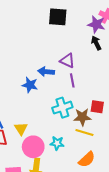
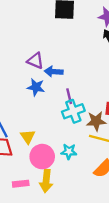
purple triangle: (67, 61) -> (35, 61), moved
purple line: (72, 80) -> (69, 96), moved

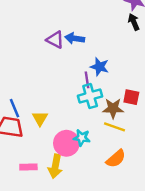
blue arrow: (54, 72) -> (75, 38), moved
blue star: (36, 87) -> (100, 67), moved
pink circle: (42, 157) -> (66, 143), moved

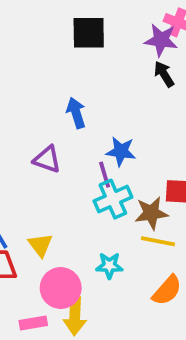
blue arrow: (75, 38) -> (76, 113), turned 72
purple triangle: (55, 40) -> (47, 159), moved
pink circle: (66, 143) -> (61, 288), moved

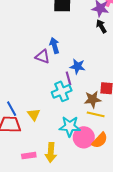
purple triangle: (47, 159) -> (42, 57), moved
cyan cross: (113, 199) -> (62, 91), moved
cyan star: (109, 266) -> (70, 126), size x1.5
pink circle: (61, 288) -> (84, 137), moved

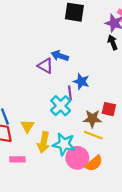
blue arrow: (54, 45) -> (60, 56), turned -63
cyan cross: (62, 91) -> (61, 106), turned -30
yellow arrow: (51, 152) -> (44, 142), moved
pink rectangle: (29, 156) -> (17, 159), moved

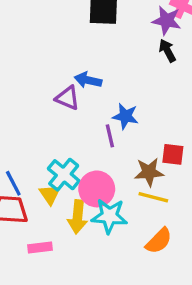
cyan cross: (61, 106) -> (64, 175), moved
pink circle: (77, 158) -> (97, 189), moved

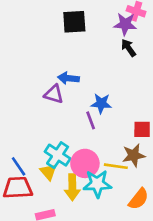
brown star: (149, 172) -> (134, 155), moved
yellow line: (153, 197) -> (116, 166), moved

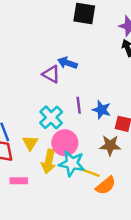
blue star: (101, 103) -> (102, 110), moved
cyan cross: (58, 155) -> (51, 117), moved
yellow line: (116, 166) -> (89, 172), moved

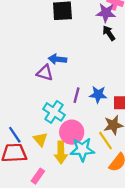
purple line: (79, 105) -> (77, 95), turned 35
yellow line: (89, 172) -> (106, 141), moved, turned 48
pink rectangle: (19, 181) -> (38, 176), turned -42

